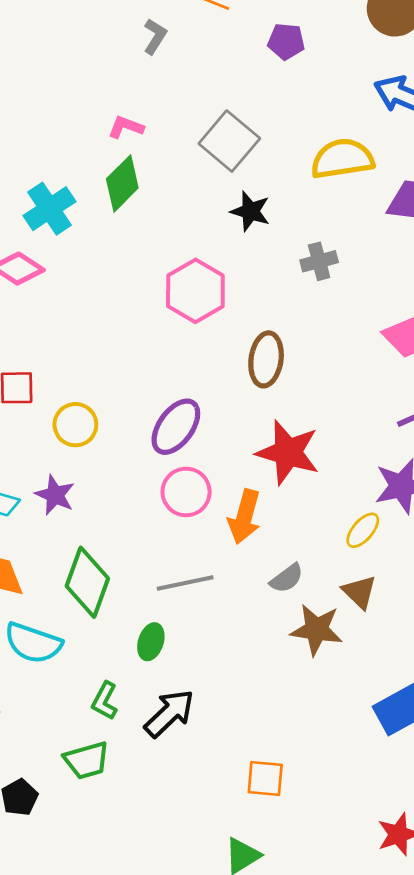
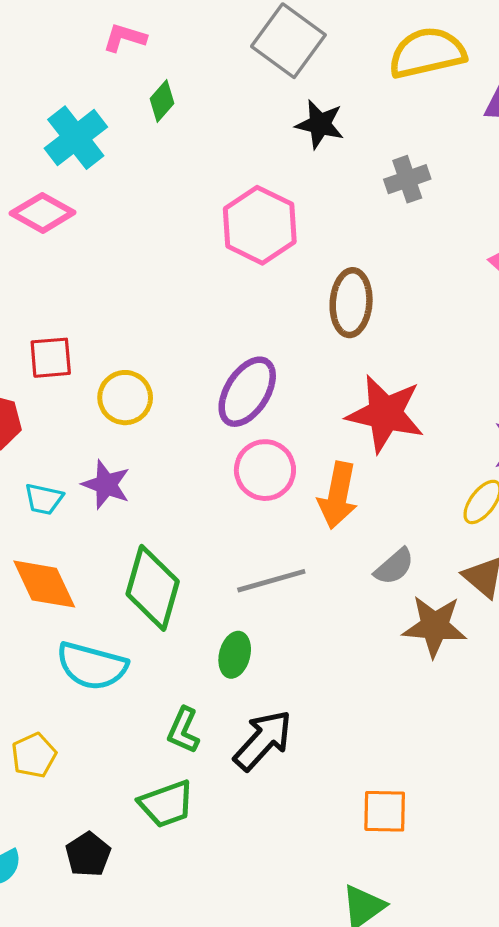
pink L-shape: (126, 127) -> (125, 38), moved
green diamond: (122, 183) -> (162, 101), size x0.6

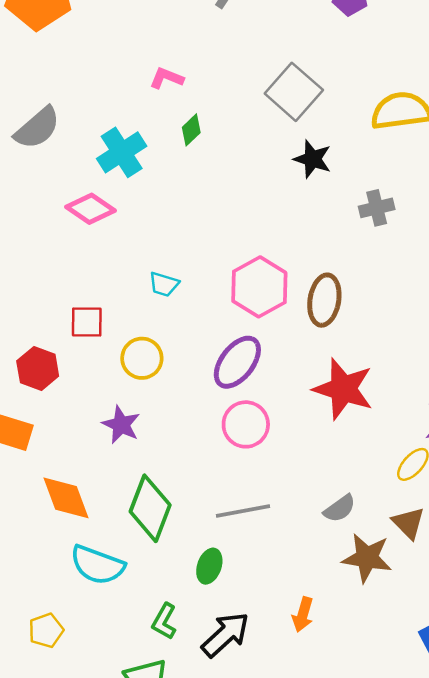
pink hexagon: (260, 225) -> (259, 287), moved
orange arrow: (338, 495) -> (303, 615), moved, size x0.7
cyan trapezoid: (44, 499) -> (164, 284), moved

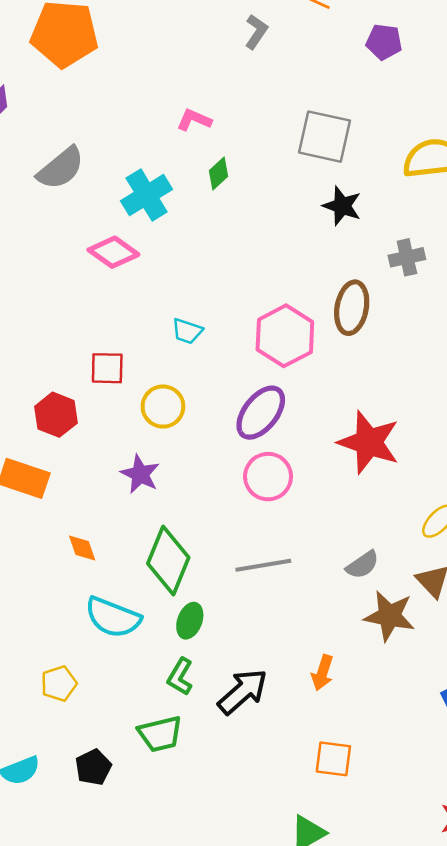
gray square: (294, 92) -> (324, 137), turned -30
brown ellipse: (324, 300) -> (352, 308), moved
orange diamond: (66, 498) -> (82, 548), size x0.6
green ellipse: (209, 566) -> (190, 621), moved

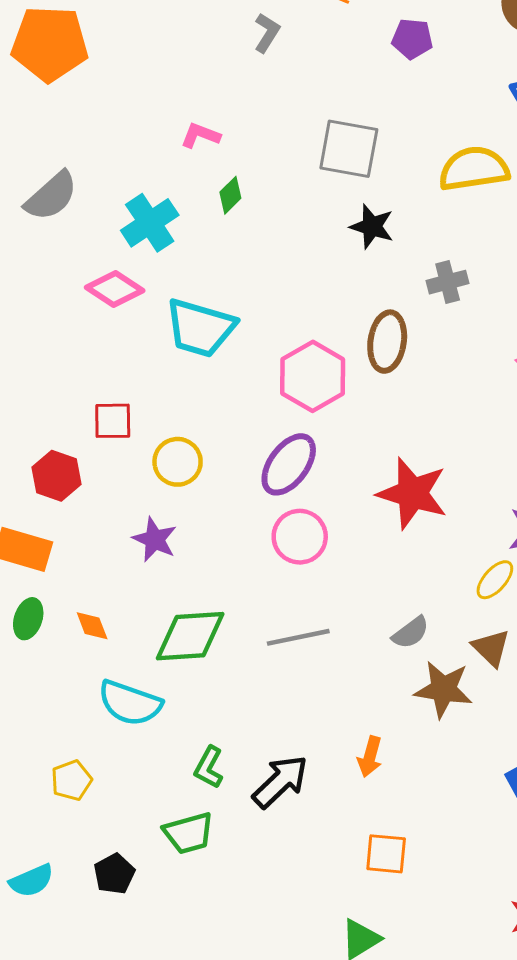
cyan trapezoid: (187, 331) -> (200, 328), moved, size x2.0
green diamond: (168, 560) -> (190, 636), turned 66
green ellipse: (190, 621) -> (28, 619), moved

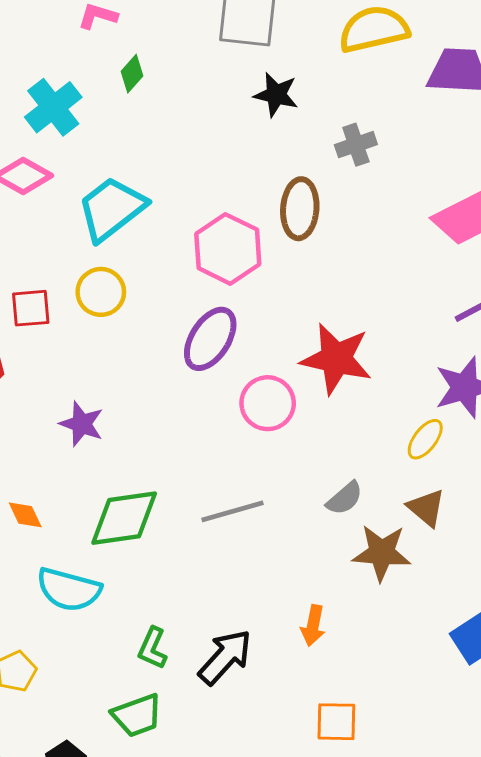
cyan trapezoid: (200, 328) -> (112, 209), turned 130
yellow circle: (178, 462) -> (101, 292), moved
pink circle: (300, 537) -> (268, 403), moved

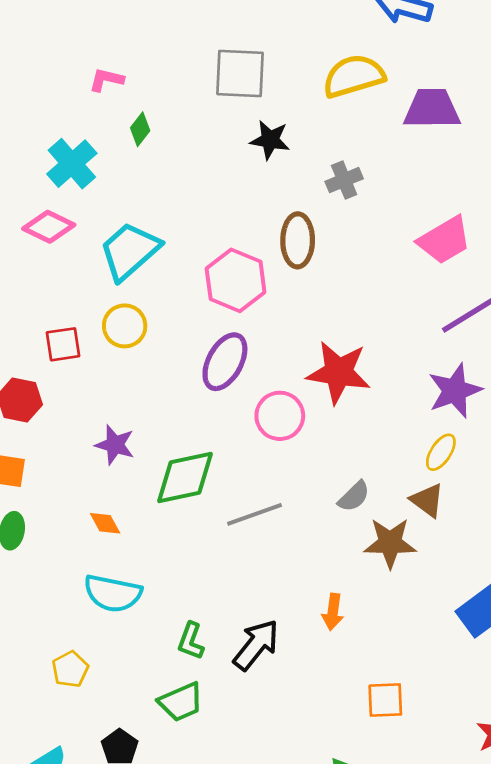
yellow ellipse: (425, 439) -> (441, 452), moved
orange diamond: (25, 515) -> (105, 523), moved
green diamond: (124, 518) -> (185, 478), moved
orange square: (336, 722) -> (385, 700), moved

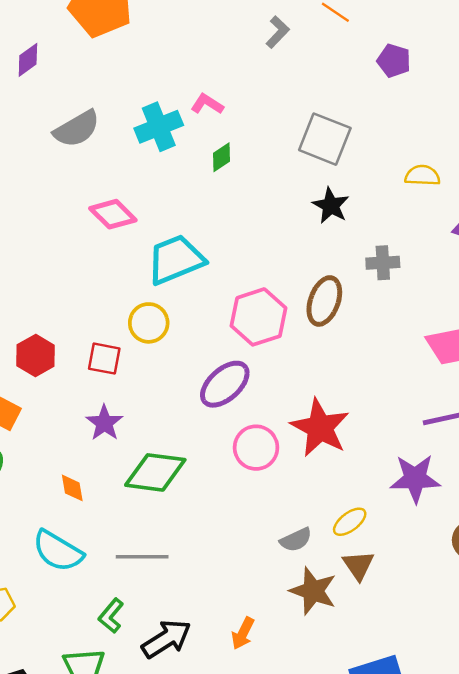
yellow semicircle: (354, 76) -> (422, 176), size x0.6
cyan cross: (72, 164) -> (159, 127), moved
red square: (63, 344) -> (104, 359), moved
yellow ellipse: (441, 452) -> (350, 522), moved
gray line: (255, 514) -> (142, 557), moved

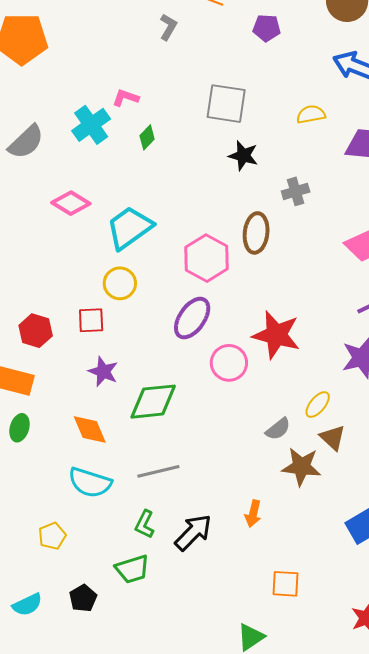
orange diamond: (72, 488) -> (90, 429), size x1.5

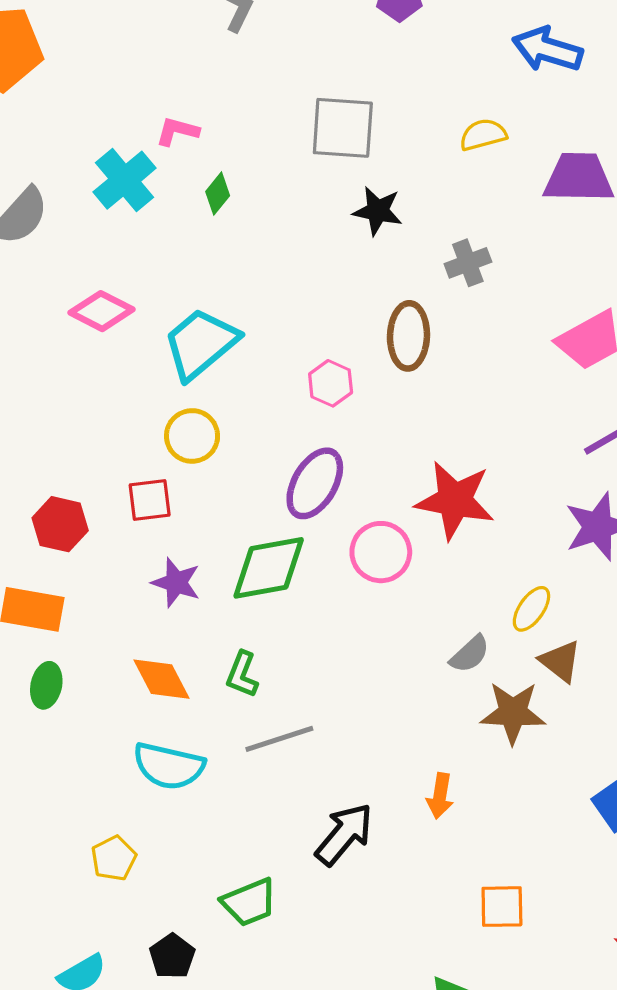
pink hexagon: (206, 258) -> (331, 383), size x0.6
green diamond: (153, 402) -> (269, 568), moved
green L-shape: (145, 524) -> (242, 674), moved

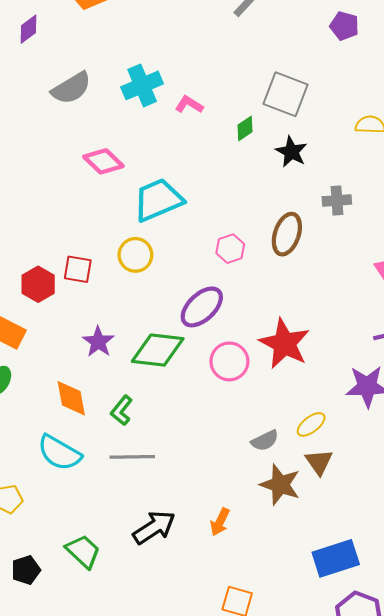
pink L-shape: (177, 131) -> (189, 105), moved
green diamond: (218, 194) -> (245, 128), moved
red square: (150, 500) -> (78, 269), moved
green trapezoid: (249, 902) -> (83, 551), turned -132

